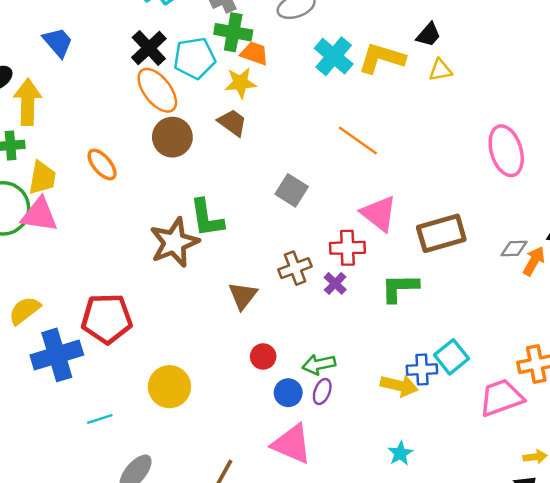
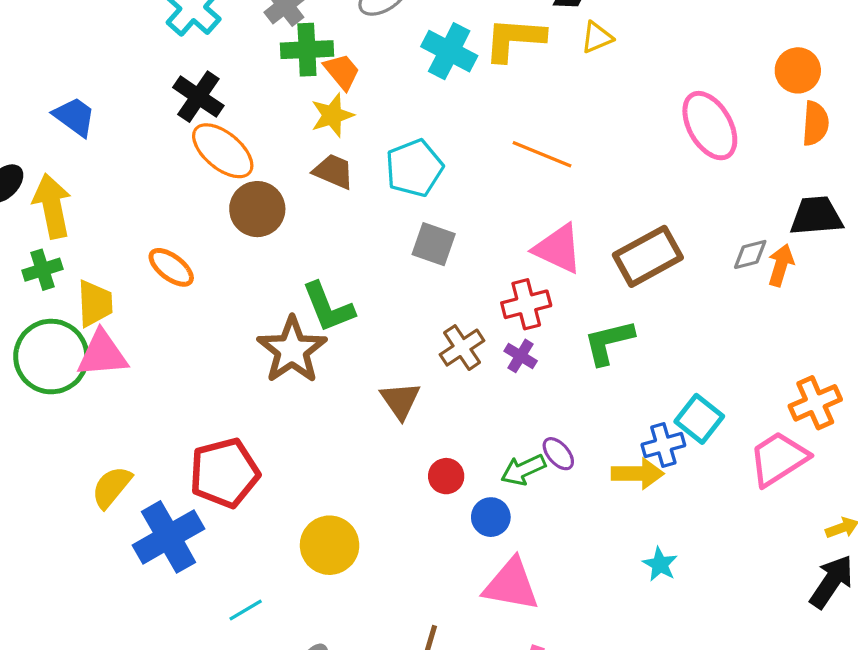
orange trapezoid: (254, 53) -> (342, 72), turned 44
cyan pentagon: (194, 58) -> (414, 168), moved
orange line: (358, 141) -> (542, 154), moved
purple ellipse: (322, 392) -> (558, 454), moved, turned -50

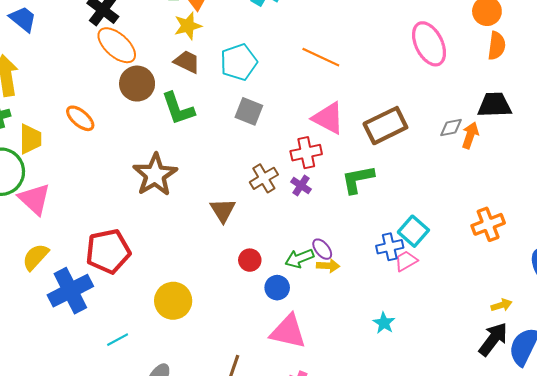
green L-shape: (328, 307) -> (178, 109), moved
pink triangle: (102, 354) -> (35, 199), moved, turned 45
pink trapezoid: (779, 459) -> (406, 261), moved, size x0.6
yellow arrow: (638, 474) -> (328, 266), moved, size x0.7

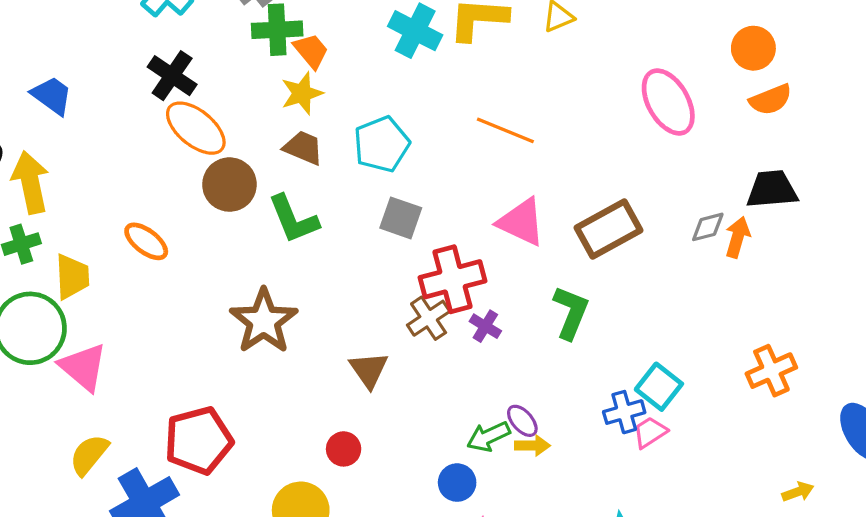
orange semicircle: (497, 46) -> (771, 100), turned 64
red cross: (306, 153) -> (452, 279), moved, size x1.4
green L-shape: (358, 179) -> (571, 312), turned 126
red circle: (250, 260) -> (344, 449), moved

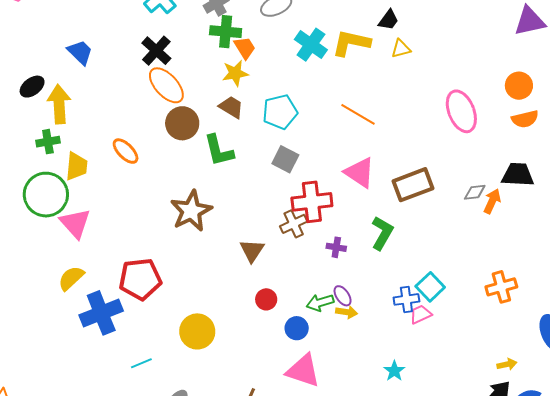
purple cross: (485, 326) -> (336, 247), moved, turned -30
red circle: (344, 449) -> (266, 299), moved

